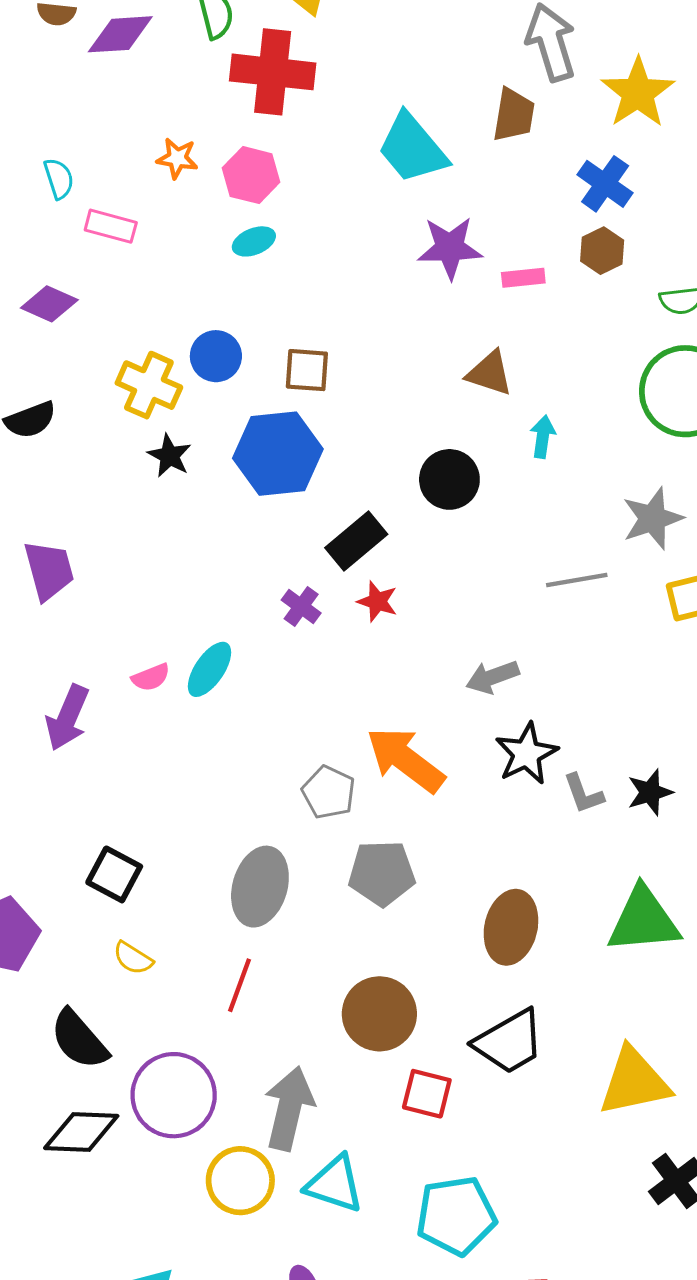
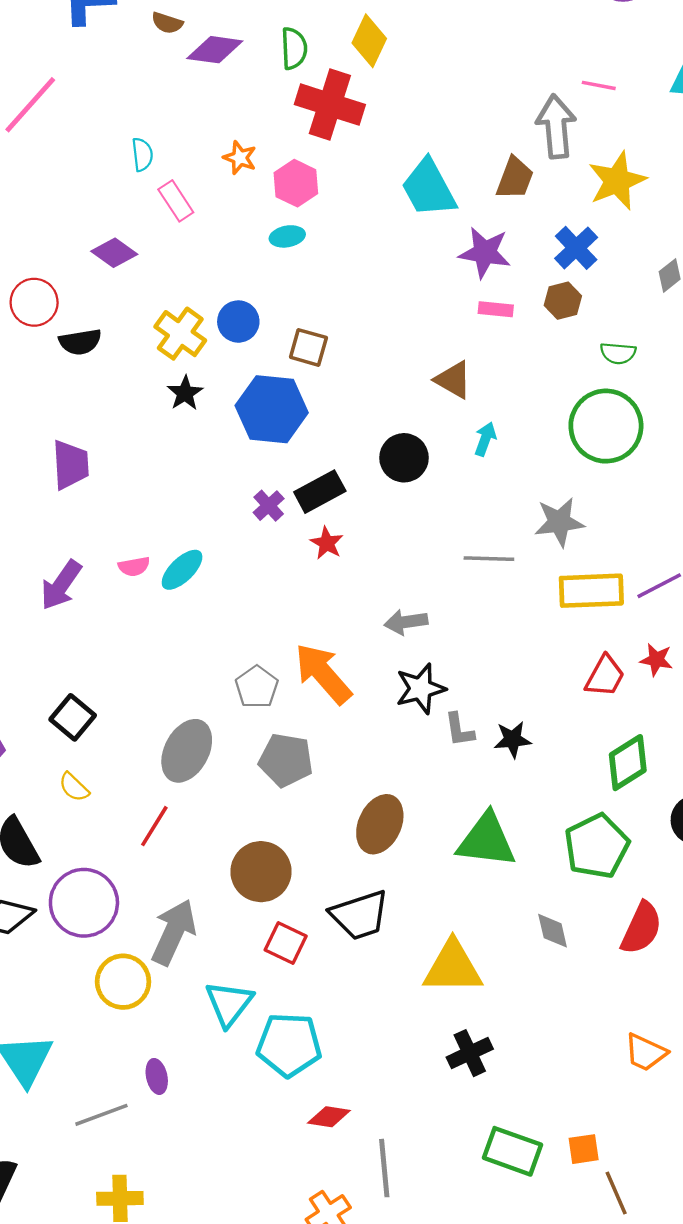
pink rectangle: (111, 226) -> (176, 201), turned 30
purple star: (450, 248) -> (485, 253), moved
purple cross: (301, 607) -> (269, 506), moved
cyan triangle: (335, 1184) -> (229, 1004), moved, turned 38

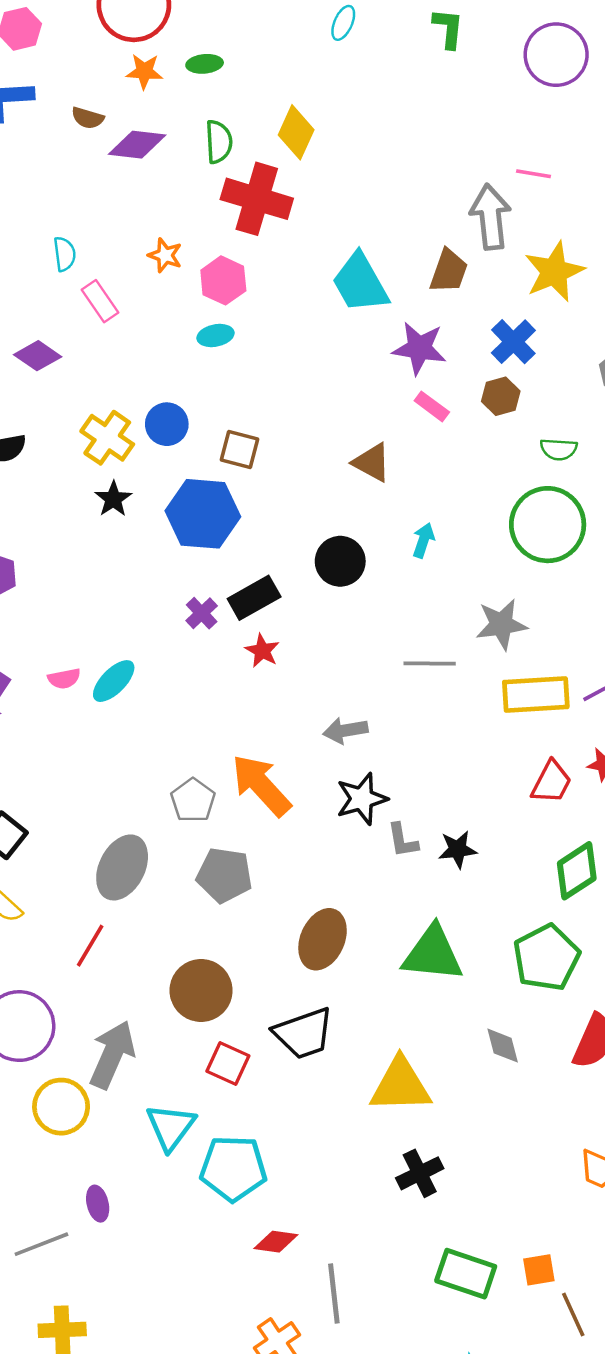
pink rectangle: (496, 309) -> (432, 406), turned 32
brown triangle: (453, 380) -> (372, 462), moved

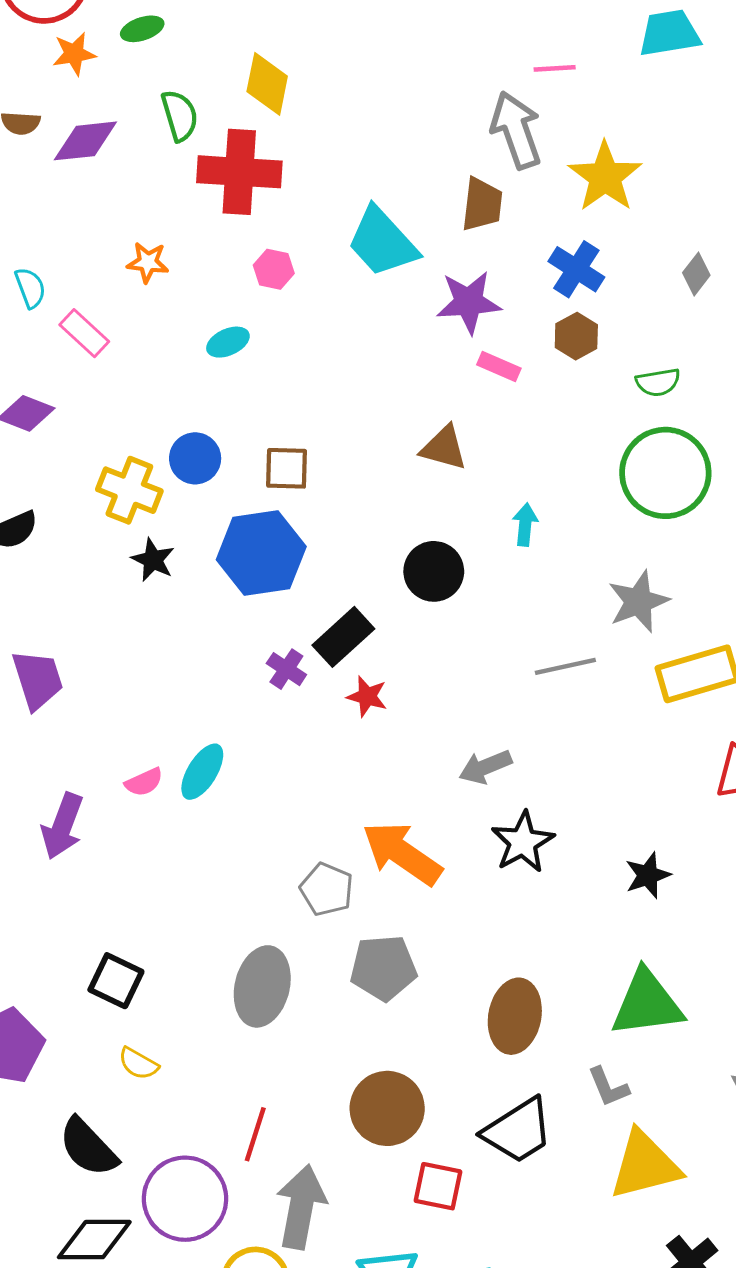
pink hexagon: (223, 280) -> (274, 269), moved, size x0.7
gray L-shape: (403, 840) -> (608, 1087), moved
red line: (90, 946) -> (255, 1134), moved

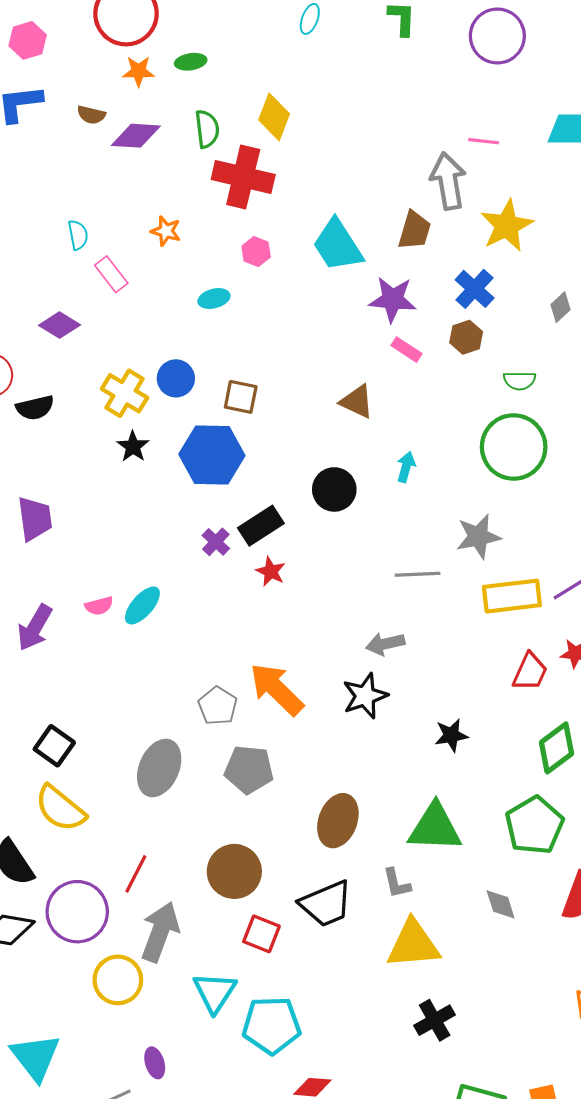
gray arrow: (485, 767) -> (385, 644), moved
yellow semicircle: (138, 1064) -> (60, 808), size x1.8

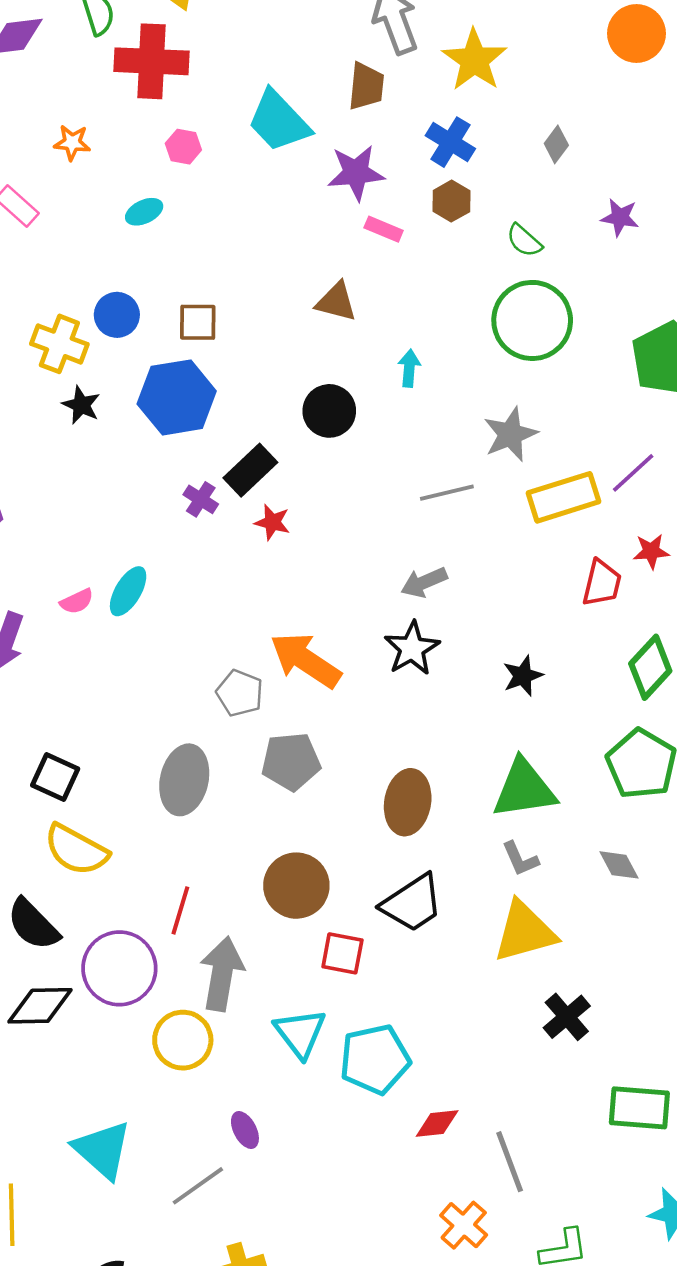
green semicircle: (519, 381) -> (524, 241), turned 52
gray L-shape: (397, 883) -> (520, 859), moved

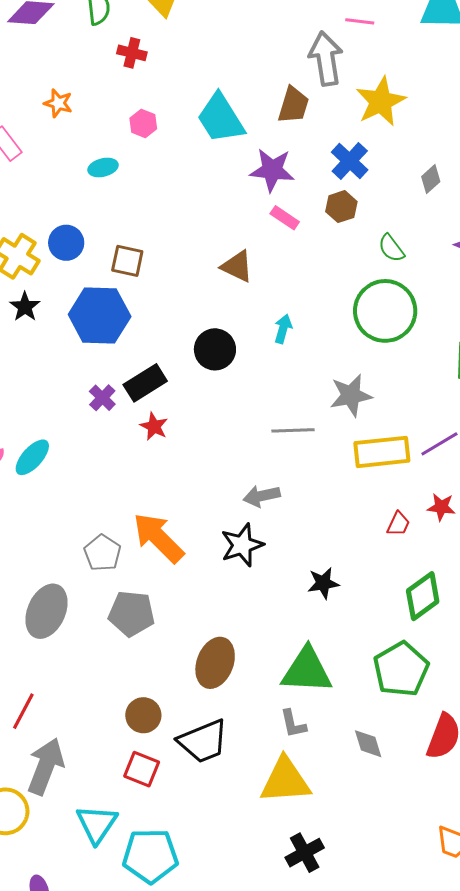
red cross: (152, 61) -> (132, 53), size x0.5
red trapezoid: (602, 583) -> (398, 524), size x0.7
brown circle: (296, 886) -> (143, 715), moved, size x0.7

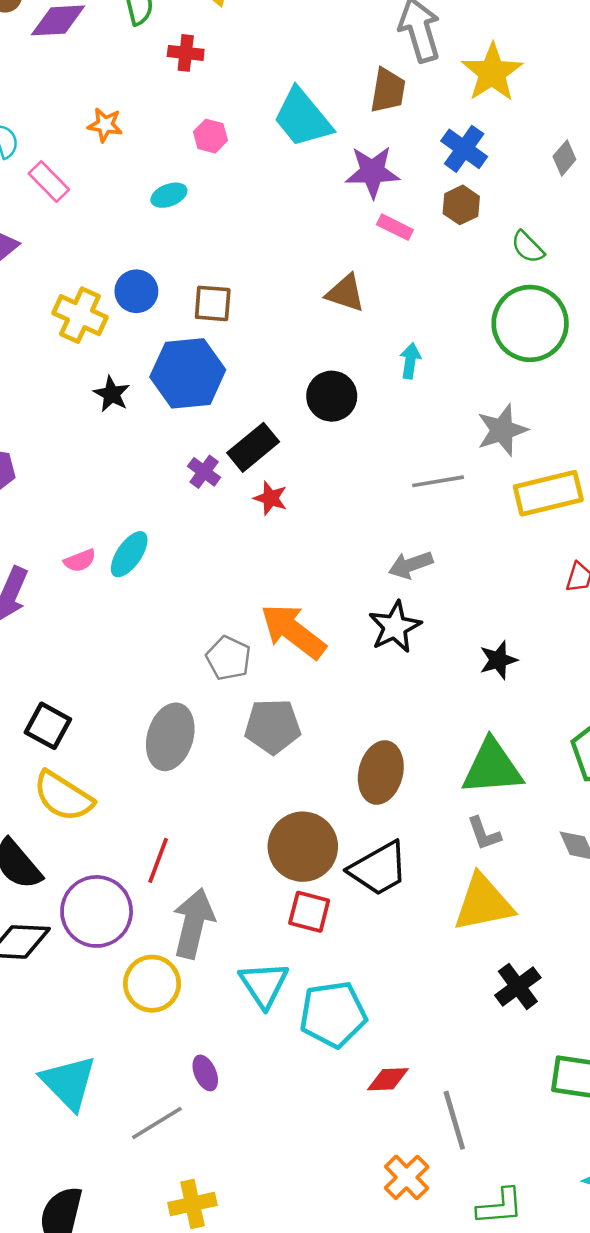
black star: (25, 307) -> (112, 394), moved
brown circle: (143, 715) -> (303, 847), size x1.6

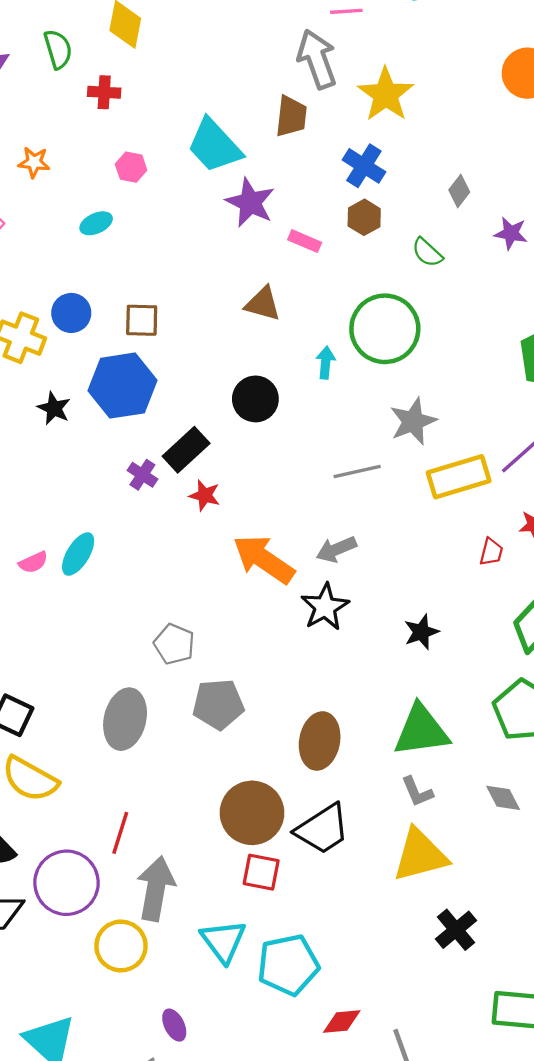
gray diamond: (564, 158) -> (459, 191), moved
purple star: (372, 172) -> (250, 202), moved, turned 30
green circle: (530, 323) -> (385, 329), moved
orange arrow: (293, 631) -> (264, 559), moved

